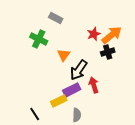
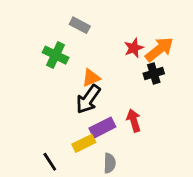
orange triangle: (64, 55) -> (91, 78), turned 32
black arrow: (79, 70) -> (88, 99), moved

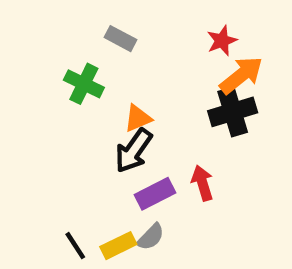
red star: (134, 48) -> (222, 41), moved
black cross: (154, 74) -> (233, 112), size x1.5
yellow rectangle: (84, 143) -> (118, 246), moved
gray semicircle: (110, 163) -> (151, 237), moved, turned 42

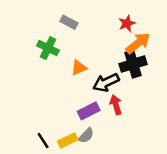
black arrow: (133, 151) -> (106, 83), moved, turned 30

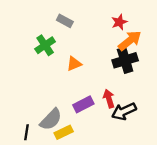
green cross: (48, 48) -> (45, 45), turned 30
black arrow: (106, 83) -> (124, 111), moved
gray semicircle: (86, 136) -> (51, 119), moved, size x1.5
black line: (43, 140) -> (27, 132), moved, turned 42

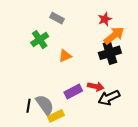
red arrow: (109, 99) -> (96, 86), turned 119
gray semicircle: (51, 119) -> (45, 105), turned -80
black line: (27, 132) -> (28, 106), moved

